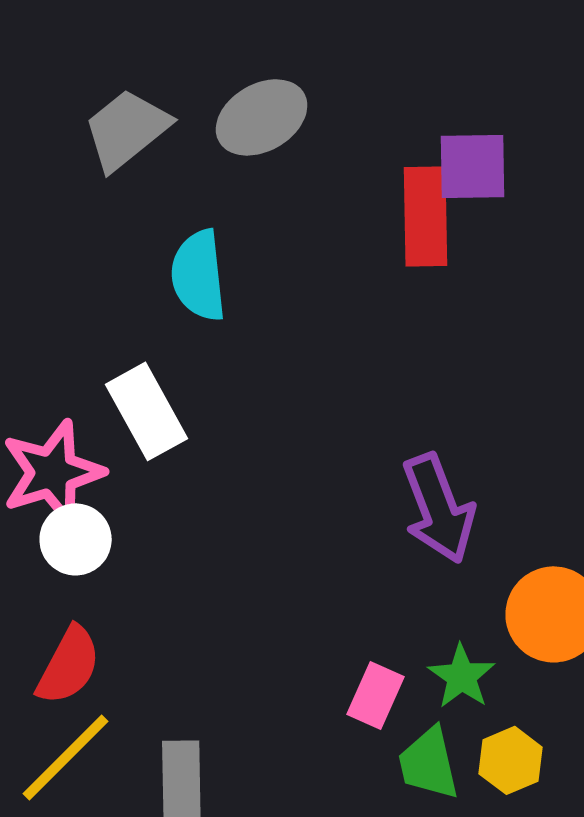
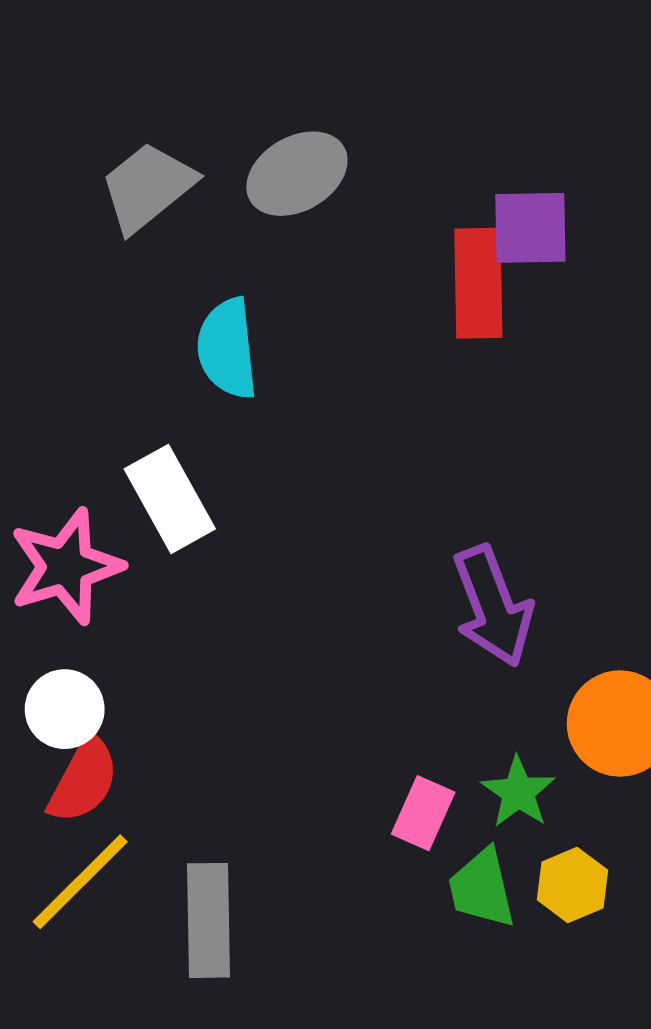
white circle: (76, 539) -> (65, 709), moved

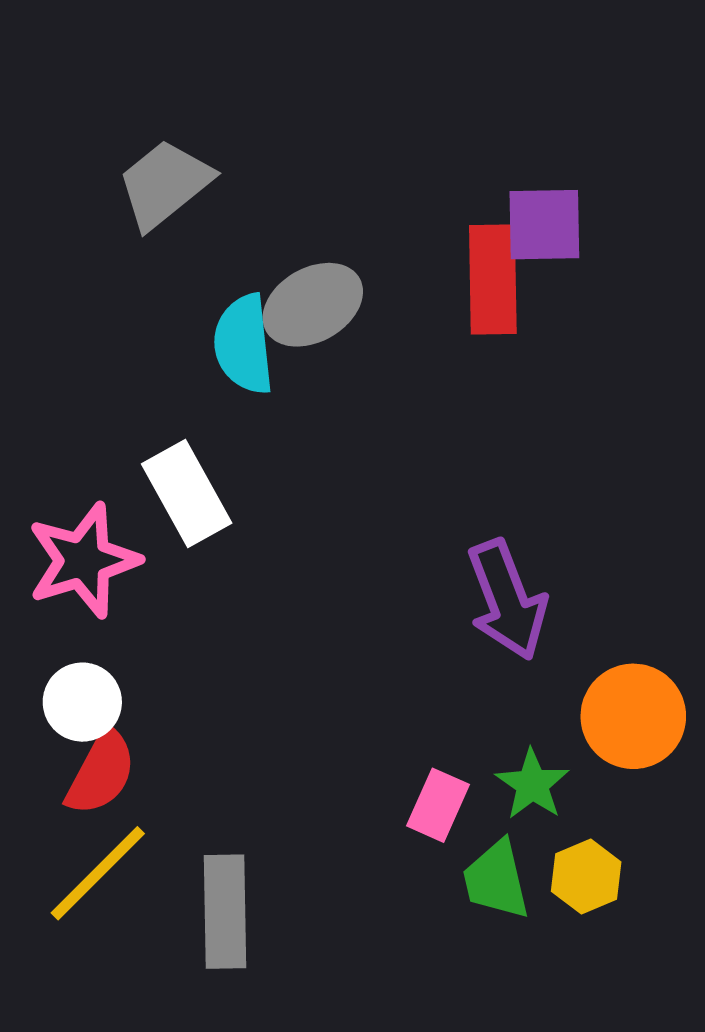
gray ellipse: (297, 174) -> (313, 305), moved

